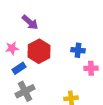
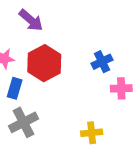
blue cross: (78, 50) -> (102, 62), turned -32
blue rectangle: (19, 68) -> (15, 88), turned -40

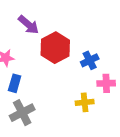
red hexagon: (44, 63) -> (55, 48), moved
yellow cross: (92, 133) -> (85, 102), moved

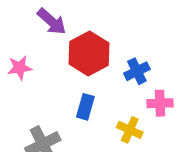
blue rectangle: (15, 83) -> (85, 107), moved
yellow cross: (85, 102) -> (130, 130), turned 30

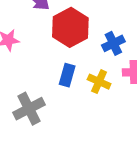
yellow cross: (130, 130) -> (99, 82), moved

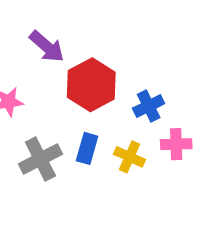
gray cross: (29, 109) -> (40, 159), moved

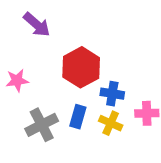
purple arrow: (47, 47) -> (37, 25), moved
blue cross: (149, 106) -> (112, 94), moved, turned 35

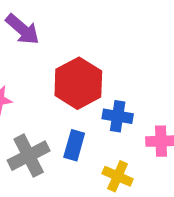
yellow cross: (111, 123) -> (118, 176), moved

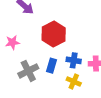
blue cross: (118, 116) -> (74, 60), moved

